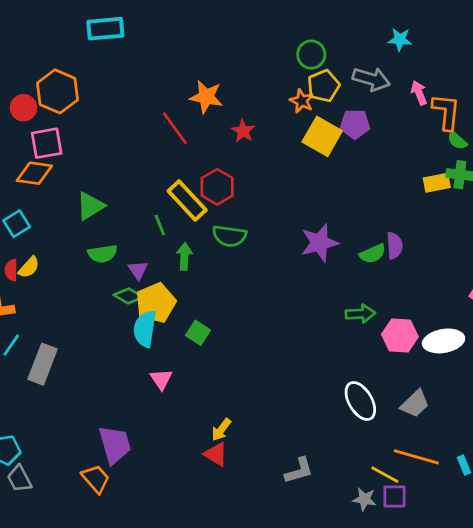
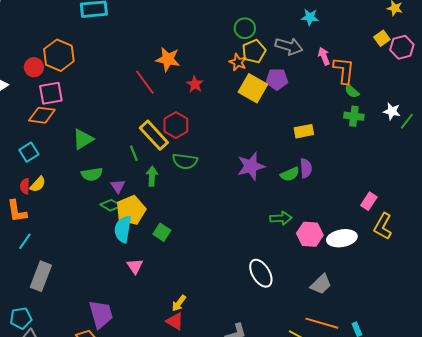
yellow rectangle: (437, 183) -> (304, 131), moved
gray rectangle: (43, 364) -> (41, 276), moved
white ellipse: (360, 401) -> (261, 273), moved

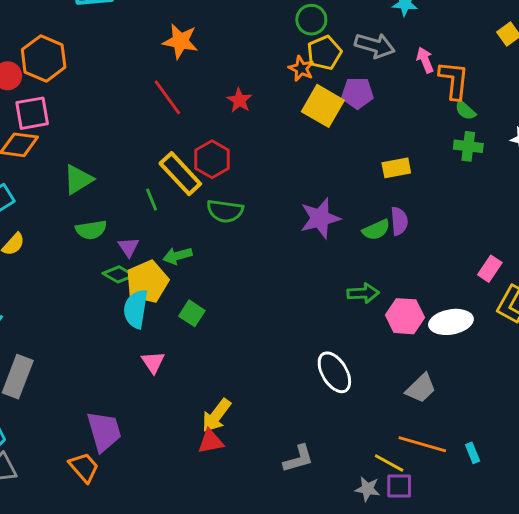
orange star: (168, 59) -> (180, 41), moved
green arrow: (152, 176) -> (177, 256), moved, turned -108
yellow arrow: (179, 303) -> (216, 415), size x1.4
red triangle: (175, 321) -> (211, 441), turned -42

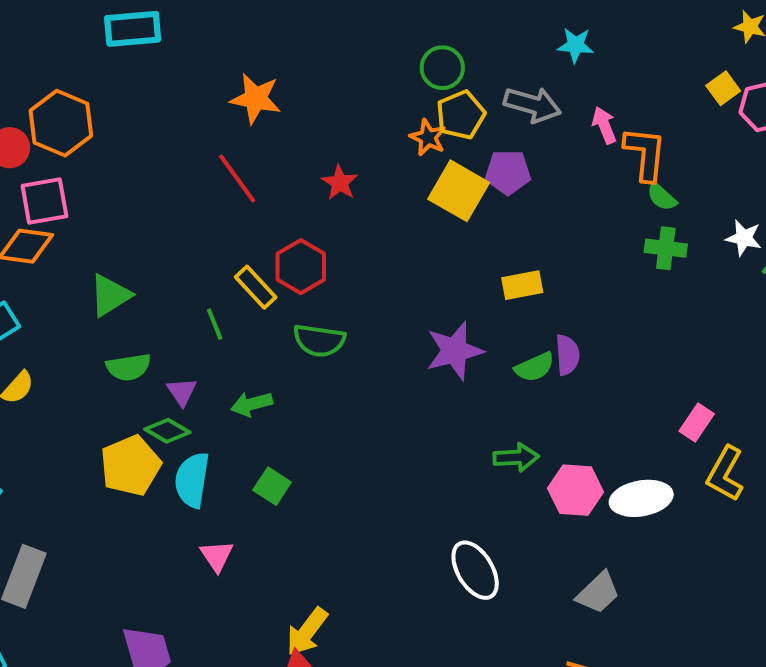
yellow rectangle: (396, 168) -> (522, 285), moved
yellow rectangle: (180, 174) -> (256, 287), size x0.7
yellow pentagon: (147, 282) -> (131, 466), moved

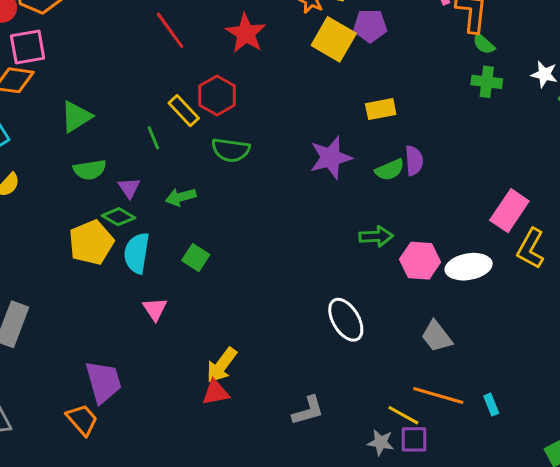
red star: (340, 183) -> (246, 33), size x1.5
pink rectangle: (697, 423) -> (509, 211), size x1.5
gray trapezoid: (598, 593) -> (437, 336), turned 96

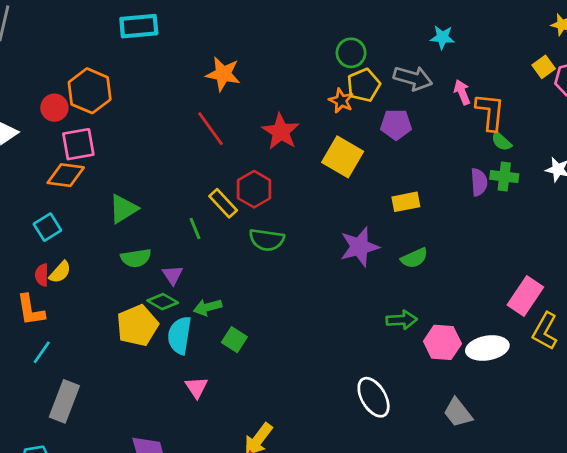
yellow square: (334, 39) -> (343, 157), moved
purple semicircle: (414, 161) -> (479, 182), moved
green arrow: (181, 197) -> (208, 307), moved

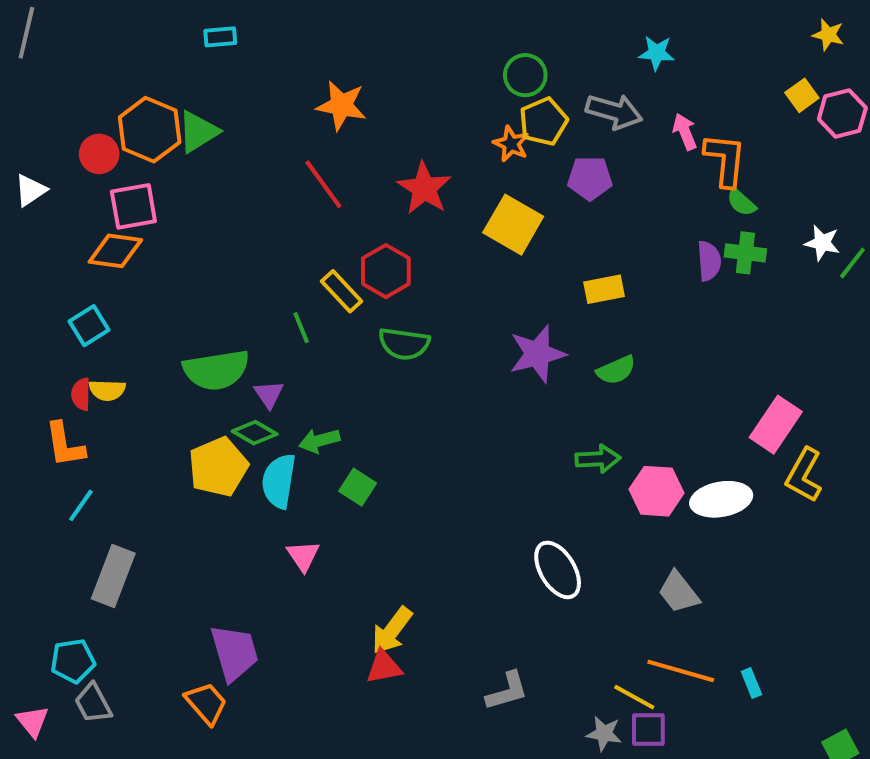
cyan rectangle: (139, 26) -> (220, 37), size x0.6
green triangle: (123, 209) -> (198, 132), moved
green semicircle: (136, 258) -> (216, 370), size x1.5
yellow semicircle: (60, 272) -> (107, 390), turned 50

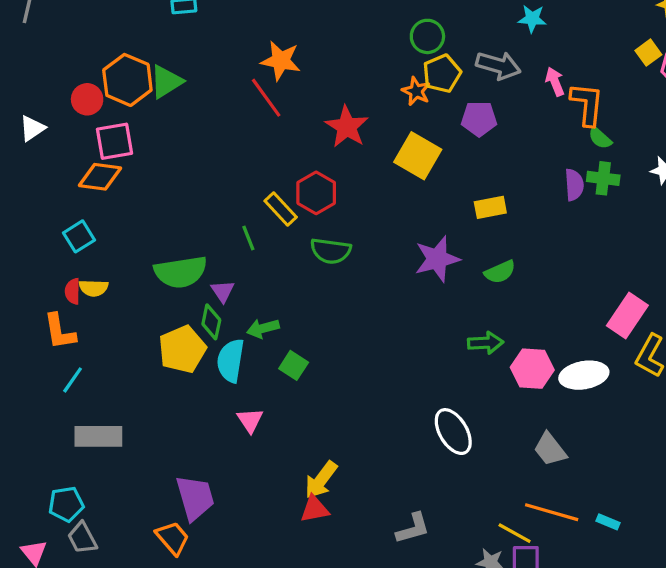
red line: (323, 184) -> (266, 98), moved
green diamond: (255, 433) -> (211, 322), turned 72
gray rectangle: (113, 576) -> (98, 436), turned 69
cyan rectangle: (751, 683) -> (608, 522), turned -45

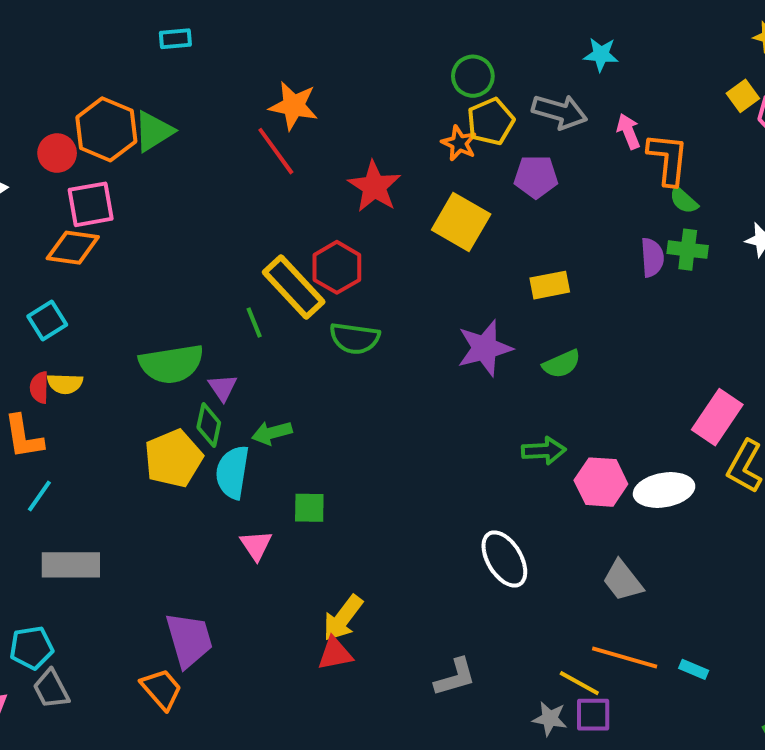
yellow rectangle: (281, 209) -> (294, 287), size x1.5
green square: (294, 365) -> (309, 508), moved, turned -32

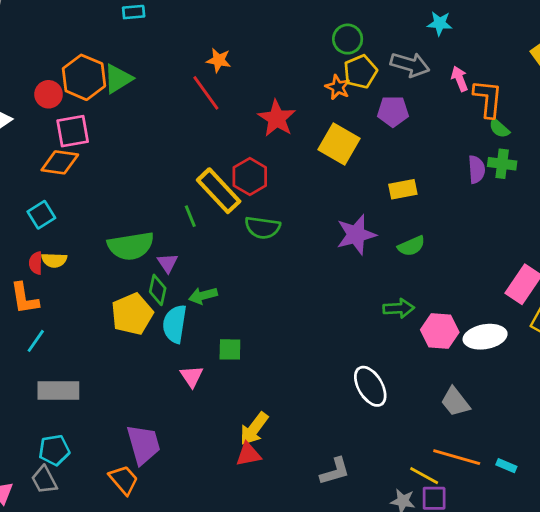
orange star: (294, 106) -> (219, 60), size x0.7
cyan pentagon: (31, 648) -> (54, 450), moved

